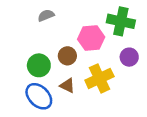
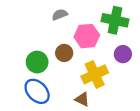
gray semicircle: (46, 15) -> (60, 15), moved
brown triangle: (67, 86) -> (82, 99), moved

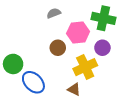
purple circle: (123, 54) -> (102, 48), moved
green circle: (37, 62) -> (13, 64), moved

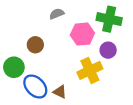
brown circle: (58, 48) -> (35, 45), moved
brown triangle: (74, 89) -> (60, 92), moved

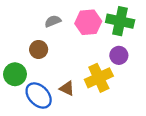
gray semicircle: (57, 14) -> (53, 21), moved
pink hexagon: (82, 34) -> (88, 22), moved
brown triangle: (60, 92) -> (67, 88), moved

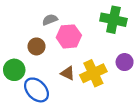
pink hexagon: (88, 22) -> (69, 36), moved
purple circle: (119, 55) -> (125, 62), moved
brown triangle: (67, 88) -> (68, 73), moved

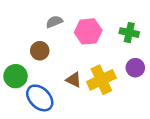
green cross: (113, 20) -> (129, 33), moved, size x0.7
pink hexagon: (69, 36) -> (88, 31), moved

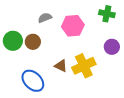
green cross: (129, 33) -> (107, 14), moved
purple circle: (135, 68) -> (112, 47), moved
green circle: (16, 76) -> (13, 41), moved

